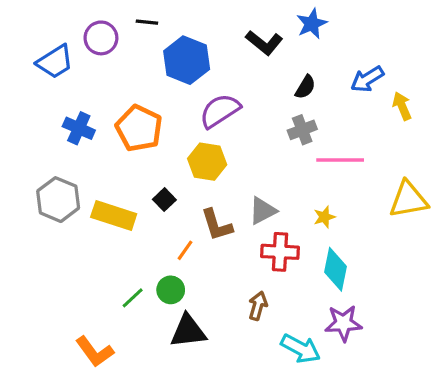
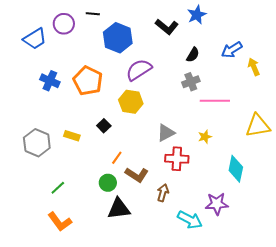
gray hexagon: (58, 200) -> (37, 143), moved
yellow rectangle: (114, 215) -> (72, 136), size x0.6
brown L-shape: (217, 225) -> (137, 175), moved, turned -40
cyan diamond: (335, 269) -> (236, 169), moved
green line: (133, 298) -> (58, 188), moved

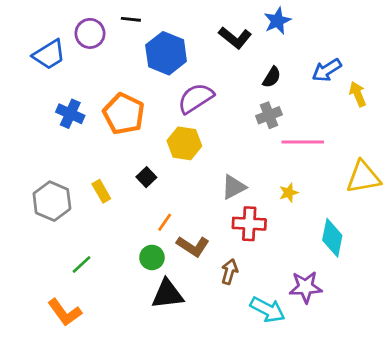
yellow rectangle: (72, 136) -> (101, 191), turned 42
orange L-shape: (60, 222) -> (65, 312), moved

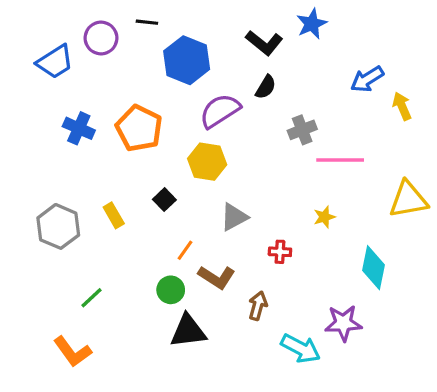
black semicircle: (272, 77) -> (266, 87), moved
gray triangle: (234, 187) -> (234, 217), moved
red cross: (249, 224) -> (280, 252), size x0.6

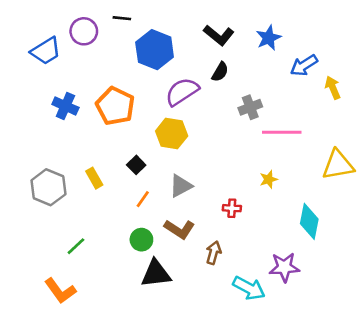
blue star: (312, 24) -> (269, 38), moved
gray triangle: (234, 217) -> (181, 186), moved
orange line: (185, 250) -> (143, 199), moved

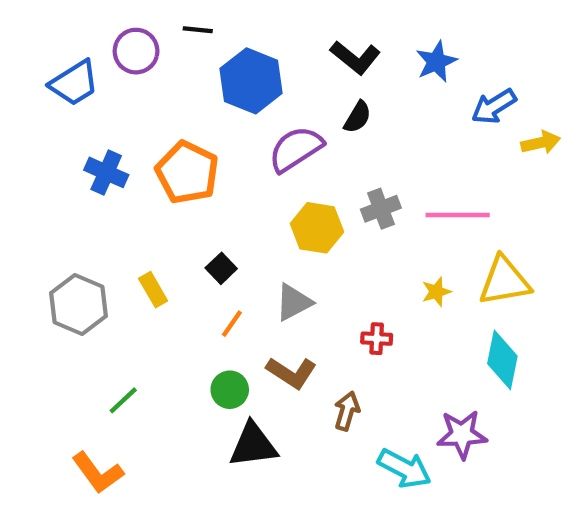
yellow arrow: (333, 88) -> (541, 143), turned 100
gray cross: (250, 107) -> (381, 209), moved
yellow hexagon: (172, 134) -> (317, 228), moved
yellow triangle: (338, 165) -> (504, 281), moved

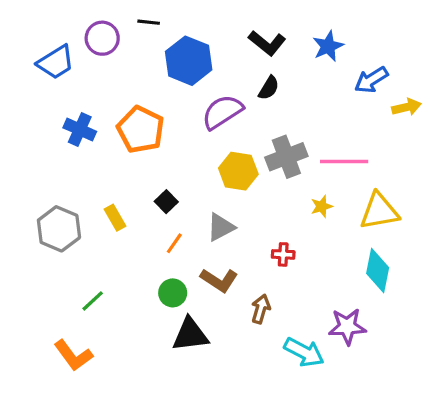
gray cross: (381, 209) -> (286, 157), size x1.4
yellow star: (436, 292) -> (322, 206), moved

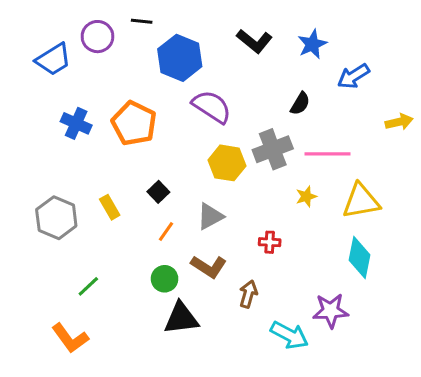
black semicircle: (269, 88) -> (300, 104), moved
yellow arrow: (407, 107) -> (399, 122), moved
purple semicircle: (222, 112) -> (212, 107), turned 66

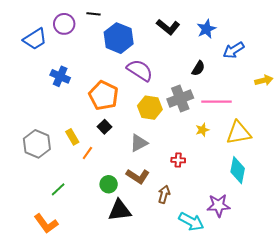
blue cross: (76, 123) -> (60, 76), moved
orange pentagon: (134, 123) -> (104, 96), moved
orange line: (166, 232) -> (87, 153), moved

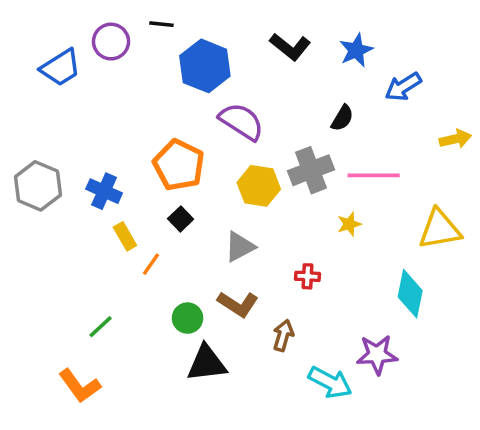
blue cross: (60, 76) -> (104, 191), moved
yellow triangle: (239, 133) -> (440, 229), moved
gray hexagon: (37, 144) -> (38, 186), moved

